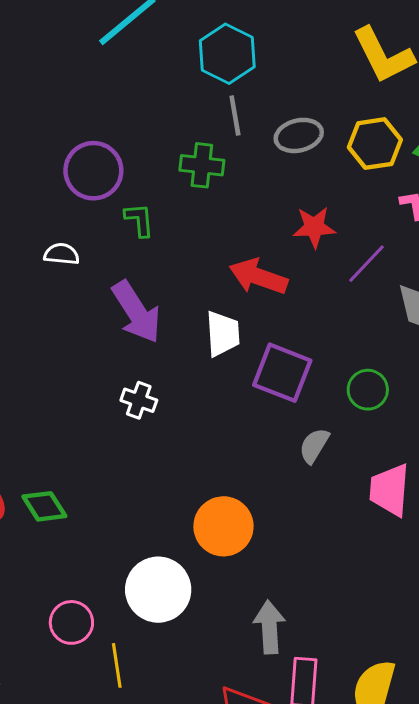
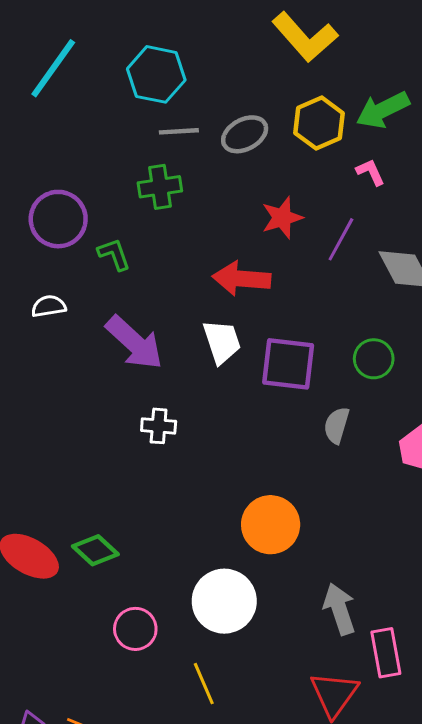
gray line: (235, 116) -> (179, 131), turned -69
pink circle: (71, 622) -> (135, 629), moved

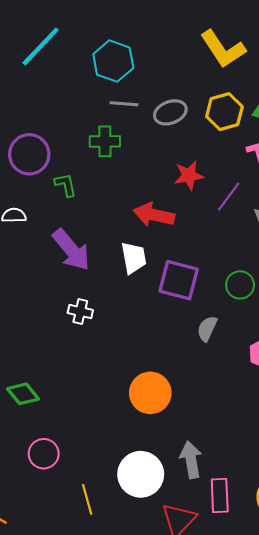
white circle: (224, 601) -> (141, 474), moved

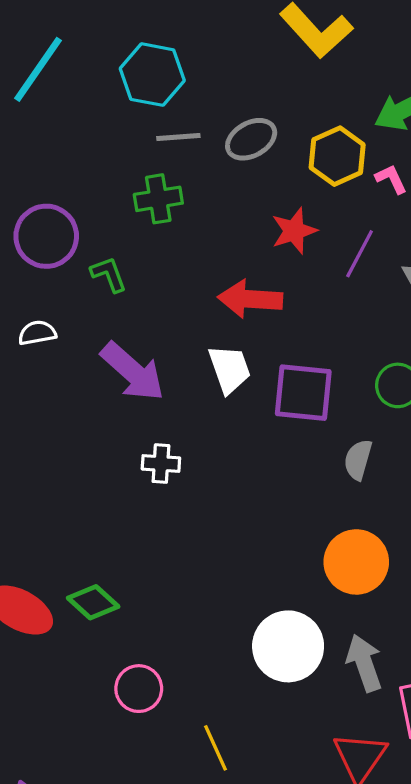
yellow hexagon: (224, 112) -> (337, 156), moved
orange circle: (150, 393) -> (356, 562), moved
white circle: (141, 474) -> (288, 646), moved

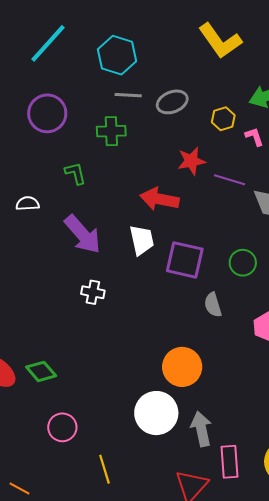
yellow hexagon: (337, 156) -> (223, 119), size x0.7
purple circle: (46, 236) -> (47, 113), moved
purple line: (360, 254) -> (229, 180), turned 72
gray semicircle: (358, 460) -> (213, 305), turned -40
orange circle: (356, 562) -> (182, 367), moved

